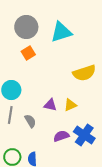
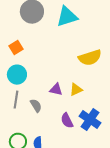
orange square: (28, 53) -> (16, 48), moved
purple semicircle: (61, 136) -> (67, 121), turned -98

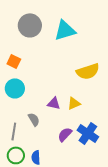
orange square: (16, 48) -> (14, 61), turned -32
gray line: (16, 100) -> (14, 131), moved
purple semicircle: (67, 121) -> (65, 134), turned 70

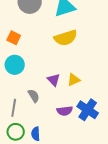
yellow semicircle: (88, 71) -> (66, 38), moved
purple triangle: (54, 103) -> (54, 80), turned 32
purple semicircle: (65, 134) -> (65, 111), turned -140

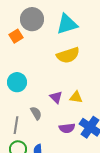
orange square: (14, 38) -> (16, 36), moved, turned 32
yellow triangle: (74, 80) -> (76, 97), turned 32

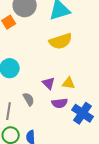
purple semicircle: (67, 128) -> (60, 103), moved

